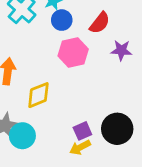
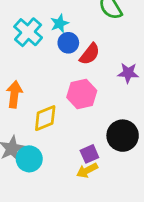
red semicircle: (100, 23) -> (90, 54), moved
pink hexagon: (73, 53) -> (82, 94), moved
black circle: (117, 129) -> (123, 136), moved

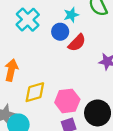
cyan star: (60, 23) -> (71, 15), moved
pink hexagon: (82, 94) -> (67, 101), moved

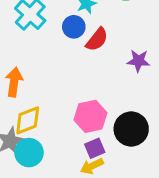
yellow diamond: (35, 92) -> (28, 120), moved

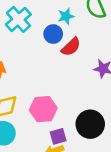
pink hexagon: (90, 116) -> (43, 109), moved

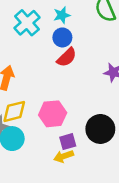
cyan star: (66, 16) -> (62, 15), moved
red semicircle: (71, 47) -> (67, 57), moved

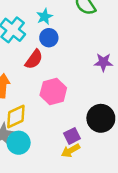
red semicircle: (67, 57) -> (34, 59), moved
pink hexagon: (53, 114) -> (53, 92), moved

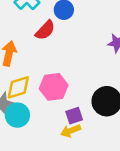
pink hexagon: (53, 92) -> (54, 87), moved

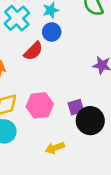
purple square: (74, 116) -> (76, 107), moved

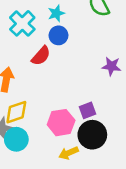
pink hexagon: (40, 105) -> (61, 123), moved
black circle: (90, 121) -> (92, 135), moved

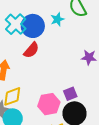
cyan star: (56, 13) -> (57, 19), moved
blue circle: (58, 35) -> (33, 26), moved, size x1.5

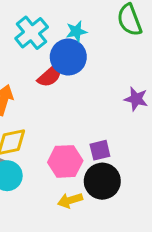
cyan star: (57, 19) -> (76, 31), moved
blue circle: (33, 26) -> (68, 57), moved

